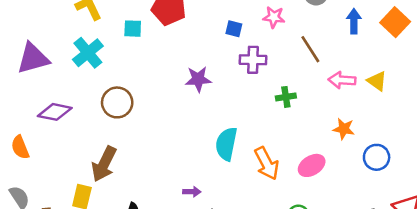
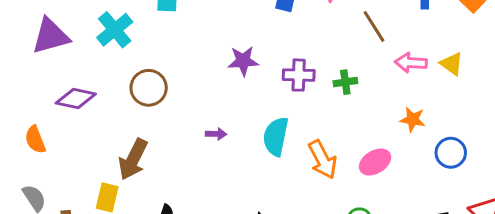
purple cross: (253, 60) -> (299, 75), moved
purple arrow: (192, 192) -> (216, 134), moved

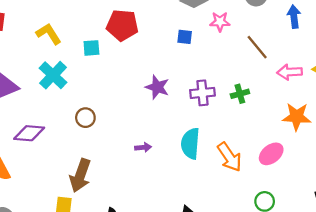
purple star: (243, 61) -> (157, 87), turned 30
brown circle: (149, 88) -> (85, 118), size x0.7
orange star: (413, 119) -> (297, 117), size x1.4

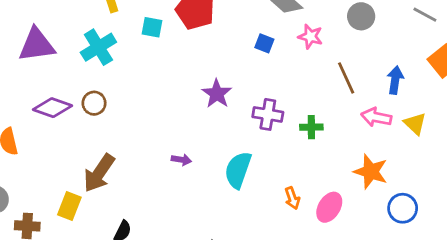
blue arrow: (294, 17) -> (395, 80), moved
brown circle: (85, 118) -> (94, 103), moved
pink ellipse: (271, 154) -> (329, 207), turned -35
orange arrow: (230, 157) -> (292, 198), moved, size x0.6

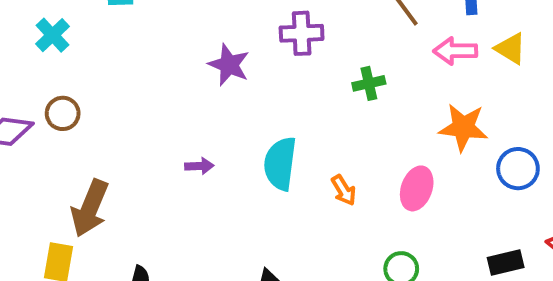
cyan cross: (98, 47) -> (52, 35), size x0.7
purple cross: (268, 114) -> (302, 33), moved
orange arrow: (292, 198) -> (344, 190), moved

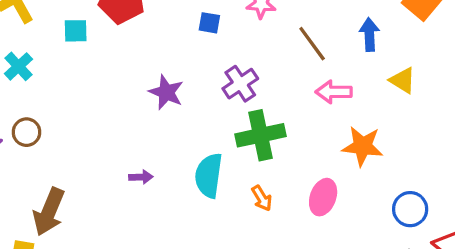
purple cross: (302, 33) -> (240, 84), moved, turned -32
pink arrow: (455, 51) -> (334, 92), moved
green cross: (369, 83) -> (261, 135), moved, size x1.8
blue circle: (518, 169) -> (410, 209), moved

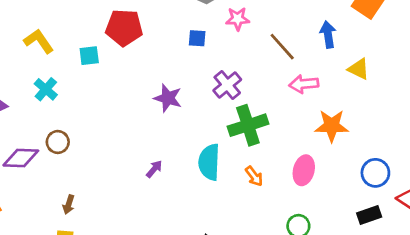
purple arrow: (141, 177) -> (154, 169), turned -42
brown arrow: (49, 212) -> (69, 204), moved, size x0.5

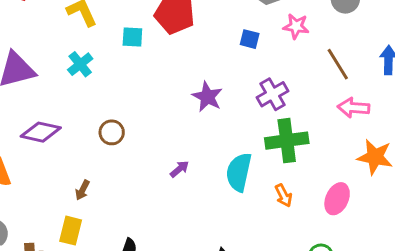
brown circle: (58, 142) -> (112, 132), moved

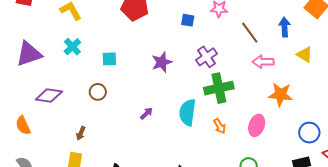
cyan square: (132, 37) -> (109, 59), moved
purple star: (207, 97) -> (162, 62), turned 30

